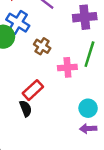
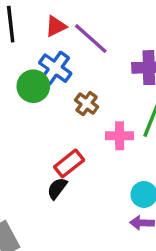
black semicircle: (26, 109) -> (57, 188), turned -126

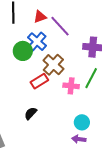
brown cross: (87, 104) -> (53, 65), size x1.5
red rectangle: (69, 163) -> (39, 81), moved

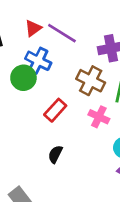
brown cross: (53, 65) -> (91, 81), moved
pink cross: (71, 86) -> (99, 117), moved, turned 35

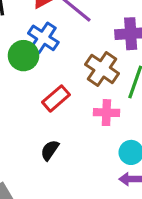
pink cross: (99, 117) -> (106, 113), turned -30

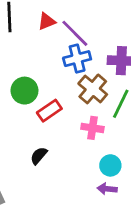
blue cross: (43, 38) -> (77, 59), moved, turned 36
green circle: (24, 56) -> (24, 91), moved

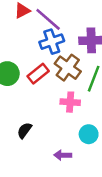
red rectangle: (49, 111) -> (38, 74), moved
purple arrow: (107, 189) -> (63, 155), moved

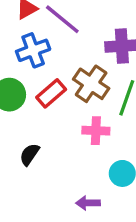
blue cross: (52, 42) -> (33, 50), moved
black semicircle: (24, 130) -> (29, 154), moved

